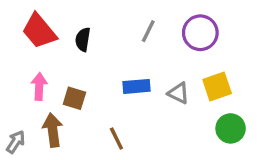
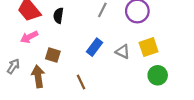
pink arrow: (39, 86) -> (29, 37), moved, turned -120
blue rectangle: (137, 86) -> (95, 47), turned -48
gray arrow: (16, 142) -> (13, 66), moved

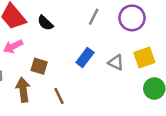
black semicircle: (58, 16) -> (45, 23), turned -56
brown line: (81, 82) -> (59, 96), moved

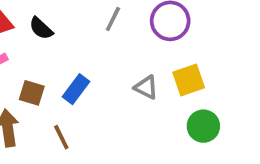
blue rectangle: (85, 58) -> (76, 89), moved

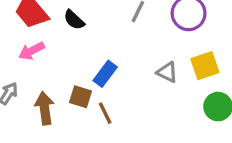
brown square: (32, 93) -> (81, 97), moved
brown line: (61, 137) -> (105, 113), moved

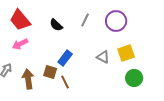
black semicircle: (74, 20) -> (56, 25), moved

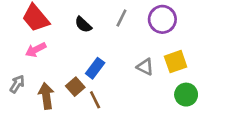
brown square: (50, 72) -> (75, 87), turned 32

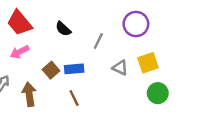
gray line: (121, 18) -> (98, 41), moved
blue rectangle: (95, 68) -> (74, 69), turned 48
brown square: (75, 87) -> (51, 70), moved

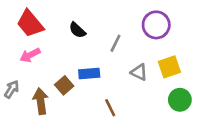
brown square: (51, 70) -> (64, 85), moved
brown line: (74, 98) -> (110, 108), moved

